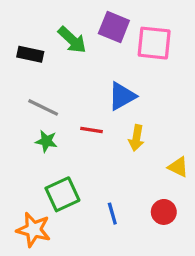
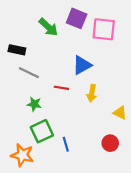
black rectangle: (30, 54) -> (17, 50), moved
green star: (46, 141) -> (34, 104), moved
blue line: (112, 214) -> (66, 144), moved

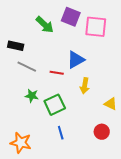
red line: (61, 88) -> (57, 73), moved
green square: (42, 131) -> (55, 105), moved

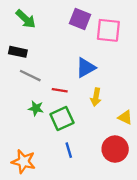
green arrow: (45, 25) -> (26, 19), moved
red line: (57, 73) -> (60, 90), moved
red circle: (102, 132) -> (115, 149), size x1.5

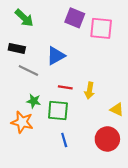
blue triangle: (86, 68) -> (56, 56), moved
red line: (60, 90) -> (65, 87), moved
green square: (62, 119) -> (58, 111), turned 30
orange star: (24, 161) -> (22, 122), moved

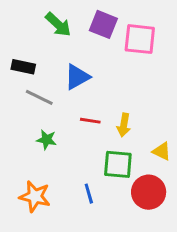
green arrow: (24, 18) -> (58, 24), moved
green square: (58, 111) -> (118, 164), moved
orange star: (22, 122) -> (35, 196), moved

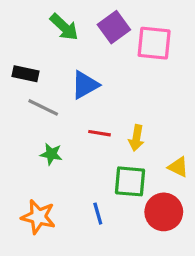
purple square: (103, 24) -> (114, 27), turned 32

